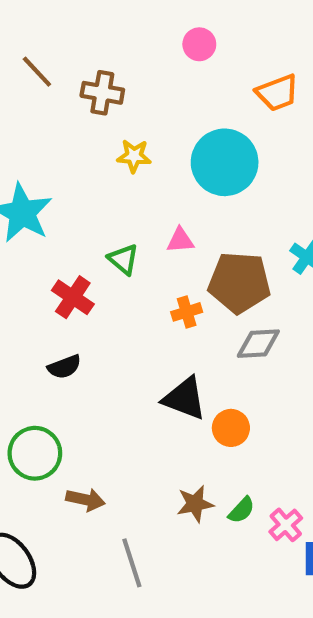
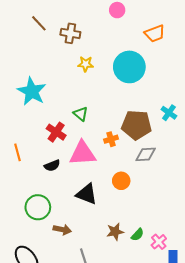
pink triangle: (180, 240) -> (83, 153), moved, size x2.0
black triangle: (185, 398) -> (87, 194), moved
orange circle: (231, 428) -> (121, 181), moved

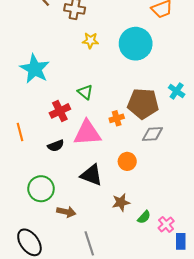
red cross: (56, 132) -> (60, 111), turned 30
brown star: (115, 232) -> (121, 202), moved

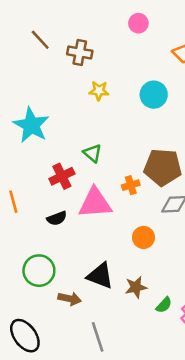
cyan circle: (136, 44) -> (154, 95), size x0.7
black triangle: (91, 175) -> (100, 276), moved

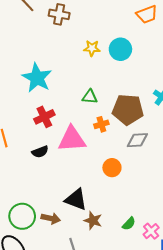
yellow star: (99, 91) -> (92, 48), moved
cyan star: (31, 125) -> (37, 78), moved
green triangle: (92, 153) -> (90, 97), moved, turned -35
green circle: (39, 271) -> (22, 216), moved
brown star: (136, 287) -> (93, 221), moved, turned 30

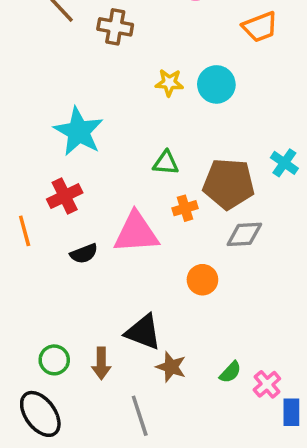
red cross: (44, 117) -> (65, 196), moved
green circle: (22, 216) -> (54, 360), size x0.7
brown arrow: (51, 218) -> (101, 363), turned 78

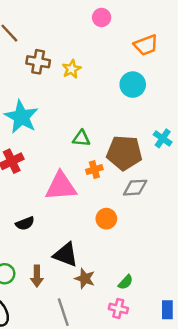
brown cross: (115, 27) -> (38, 62), moved
yellow star: (169, 83) -> (72, 69), moved, turned -30
cyan circle: (216, 84) -> (133, 85), moved
black semicircle: (84, 254) -> (25, 223), moved
pink cross: (267, 384) -> (118, 308), moved, turned -36

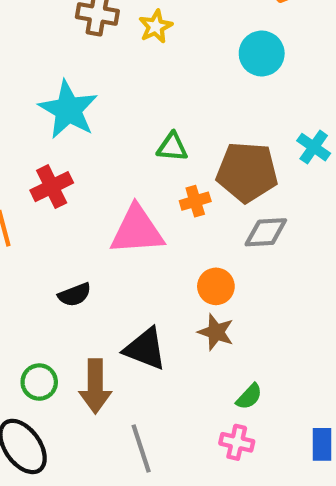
brown arrow: (37, 276) -> (95, 386), size x1.4
brown star: (85, 279) -> (216, 332), moved

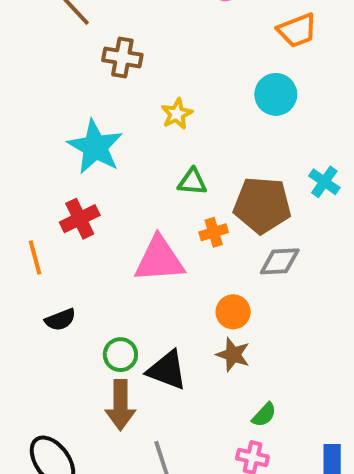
yellow star: (156, 26) -> (177, 114), moved
black semicircle: (75, 295) -> (60, 320), moved
green circle: (39, 382) -> (120, 355), moved

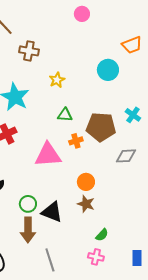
orange trapezoid: (297, 30) -> (132, 45), moved
gray diamond: (280, 261) -> (126, 156), moved

